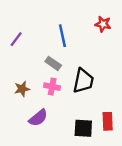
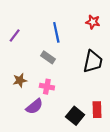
black trapezoid: (83, 81) -> (93, 62), moved
pink cross: (52, 87) -> (47, 87), moved
black square: (83, 128) -> (75, 116), turned 36

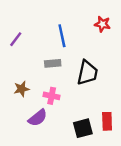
gray rectangle: (48, 57) -> (53, 63), turned -40
black trapezoid: (93, 62) -> (87, 73), moved
black square: (75, 116) -> (83, 128), turned 36

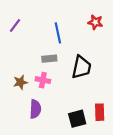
purple line: (16, 39) -> (15, 25), moved
pink cross: (52, 96) -> (43, 80), moved
purple semicircle: (38, 118) -> (35, 109), turned -48

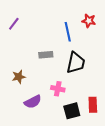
blue line: (58, 33) -> (68, 32), moved
pink cross: (43, 80) -> (58, 89), moved
purple semicircle: (35, 109) -> (33, 102), turned 60

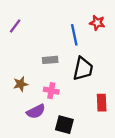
pink cross: (58, 89) -> (51, 91), moved
red rectangle: (93, 105) -> (102, 103), moved
black square: (72, 111) -> (64, 125), moved, turned 30

